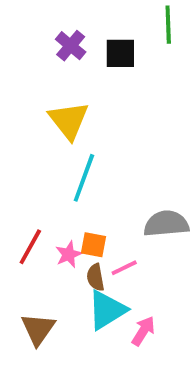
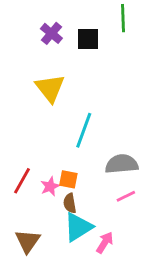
cyan line: (84, 178) -> (84, 130), moved
pink line: (124, 268) -> (126, 196), moved

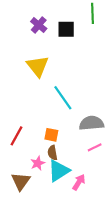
cyan line: (84, 130) -> (63, 98), turned -55
pink star: (50, 186) -> (38, 163), moved

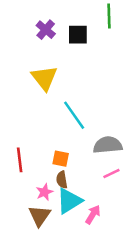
red line: (17, 136) -> (20, 160), turned -36
brown triangle: (21, 181) -> (39, 216), moved

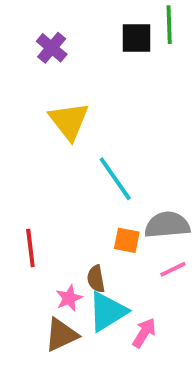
purple cross: (46, 30) -> (52, 48), moved
black square: (78, 35) -> (136, 38), moved
orange square: (61, 159) -> (127, 240), moved
brown triangle: (39, 216) -> (61, 335), turned 30

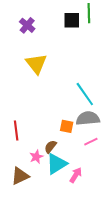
cyan line: (115, 179) -> (85, 94), moved
brown semicircle: (96, 279) -> (50, 147), turned 48
brown triangle: (61, 335) -> (20, 176), moved

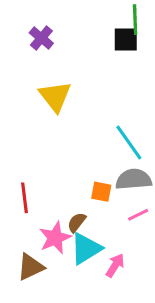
black square: (72, 20) -> (126, 40), moved
pink star: (36, 157) -> (55, 238), size x1.5

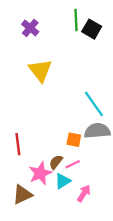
green line: (135, 20) -> (76, 20), moved
black square: (126, 40) -> (92, 29), turned 30
pink line: (138, 215) -> (73, 164), moved
cyan triangle: (86, 249) -> (63, 181), size x0.7

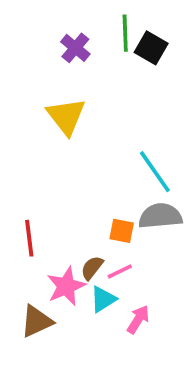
purple cross: (30, 28) -> (75, 48), moved

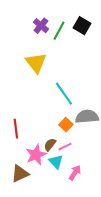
green line: (125, 33) -> (59, 31), moved, turned 30
cyan line: (155, 172) -> (64, 94), moved
orange square: (122, 231) -> (66, 125), turned 32
cyan triangle: (103, 299) -> (56, 162), turned -42

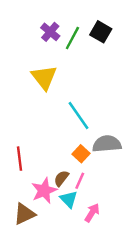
pink line: (65, 147) -> (80, 181), turned -40

